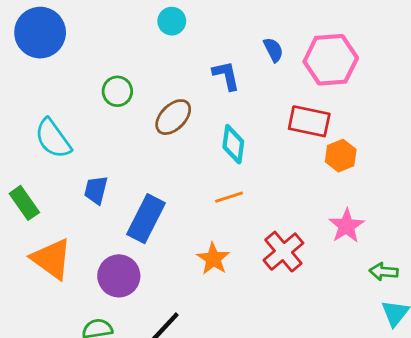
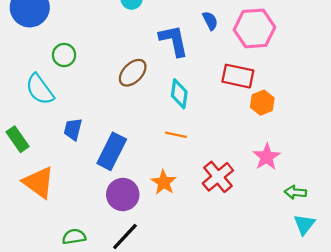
blue L-shape: (226, 76) -> (174, 41), size x1.4
green circle: (117, 91) -> (64, 55), moved
orange line: (229, 197) -> (176, 135), turned 30
purple circle: (119, 276) -> (123, 195), moved

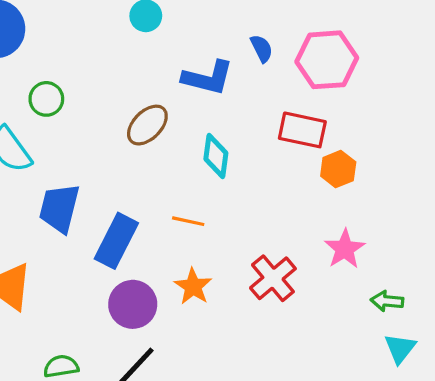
blue L-shape: (174, 41) -> (208, 78), turned 116
blue trapezoid: (73, 129) -> (59, 208), size x1.5
orange line: (176, 135) -> (188, 221), moved

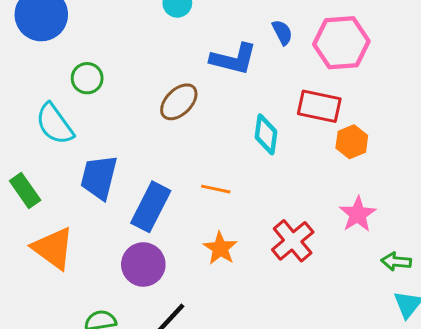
cyan diamond: (216, 156) -> (266, 134), moved
purple circle: (133, 304) -> (143, 264), moved

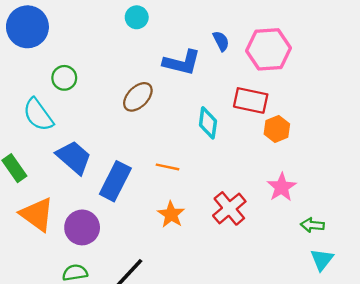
blue trapezoid: (99, 177) -> (74, 157), turned 117
purple circle: (143, 264) -> (82, 227), moved

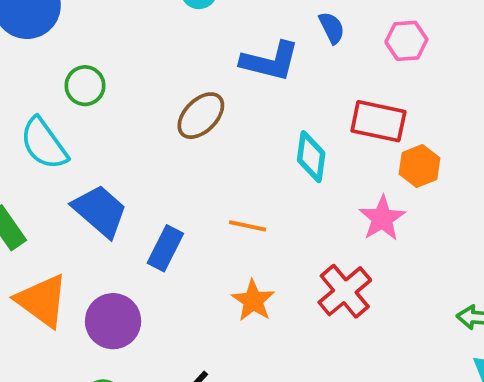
pink hexagon: (268, 49) -> (406, 41), size x0.6
blue rectangle: (115, 181) -> (165, 248), size x0.7
pink star: (282, 187) -> (382, 218), moved

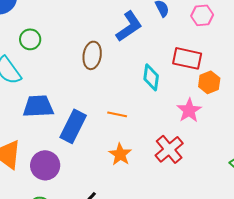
blue L-shape: (270, 61) -> (129, 26), turned -48
brown ellipse: (201, 116) -> (92, 55), turned -36
blue trapezoid: (100, 211) -> (38, 106), turned -44
blue rectangle: (165, 248) -> (73, 126), size x1.4

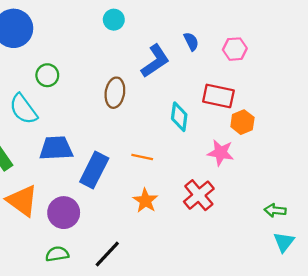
pink star: (189, 110) -> (221, 153), turned -30

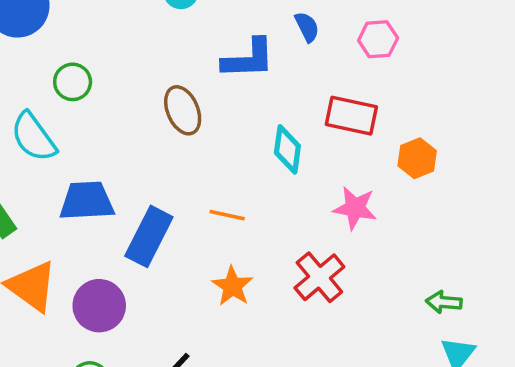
blue L-shape: (155, 61) -> (248, 59), turned 32
brown ellipse: (115, 93) -> (183, 110), turned -32
orange hexagon: (242, 122) -> (417, 158), moved

